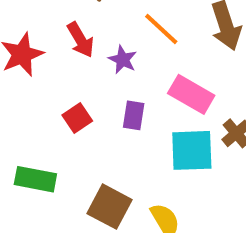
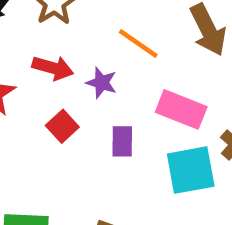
red arrow: (81, 40) -> (53, 68), turned -36
red square: (77, 118) -> (62, 126), moved

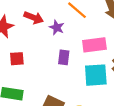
pink rectangle: (181, 109) -> (94, 45), turned -35
red square: (62, 126) -> (17, 59), moved, turned 32

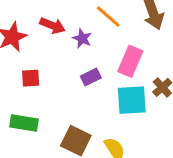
pink rectangle: (94, 45) -> (130, 61), turned -60
purple rectangle: (64, 57) -> (91, 77), turned 56

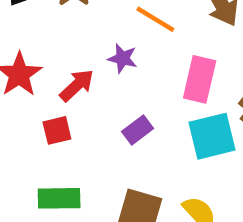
red arrow: (53, 26) -> (77, 85), moved, turned -55
purple rectangle: (91, 77) -> (138, 130), moved

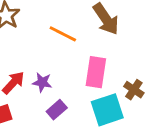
purple star: (123, 58) -> (42, 82), moved

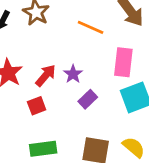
purple star: (42, 82) -> (73, 74), turned 30

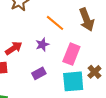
purple star: (73, 74) -> (42, 45), moved

